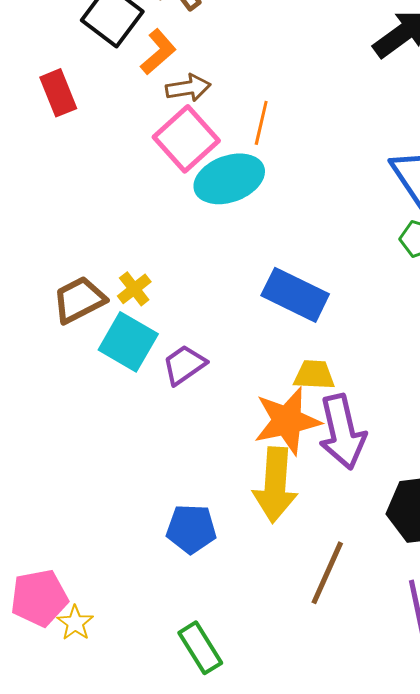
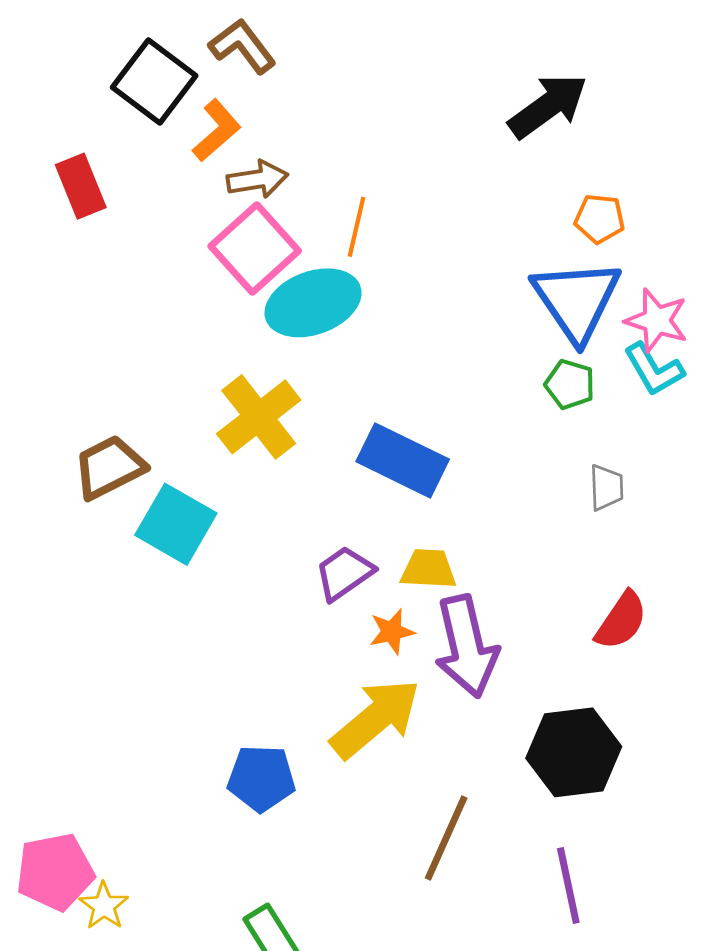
yellow cross: (134, 289) -> (259, 417), moved, size x1.8
purple trapezoid: (184, 365) -> (344, 573), moved
orange star: (287, 421) -> (392, 632), size x0.5
yellow arrow: (275, 485) -> (375, 718), turned -134

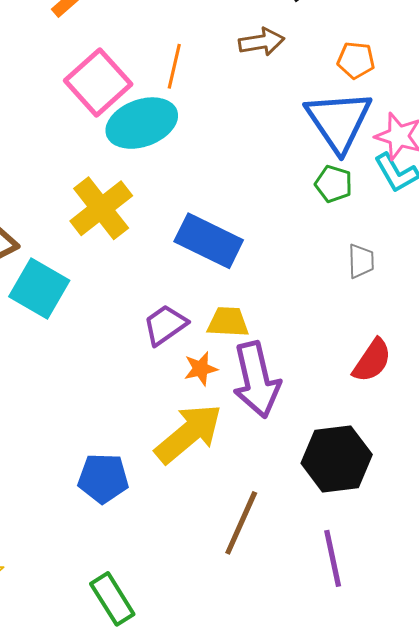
brown arrow: (257, 179) -> (262, 42), moved

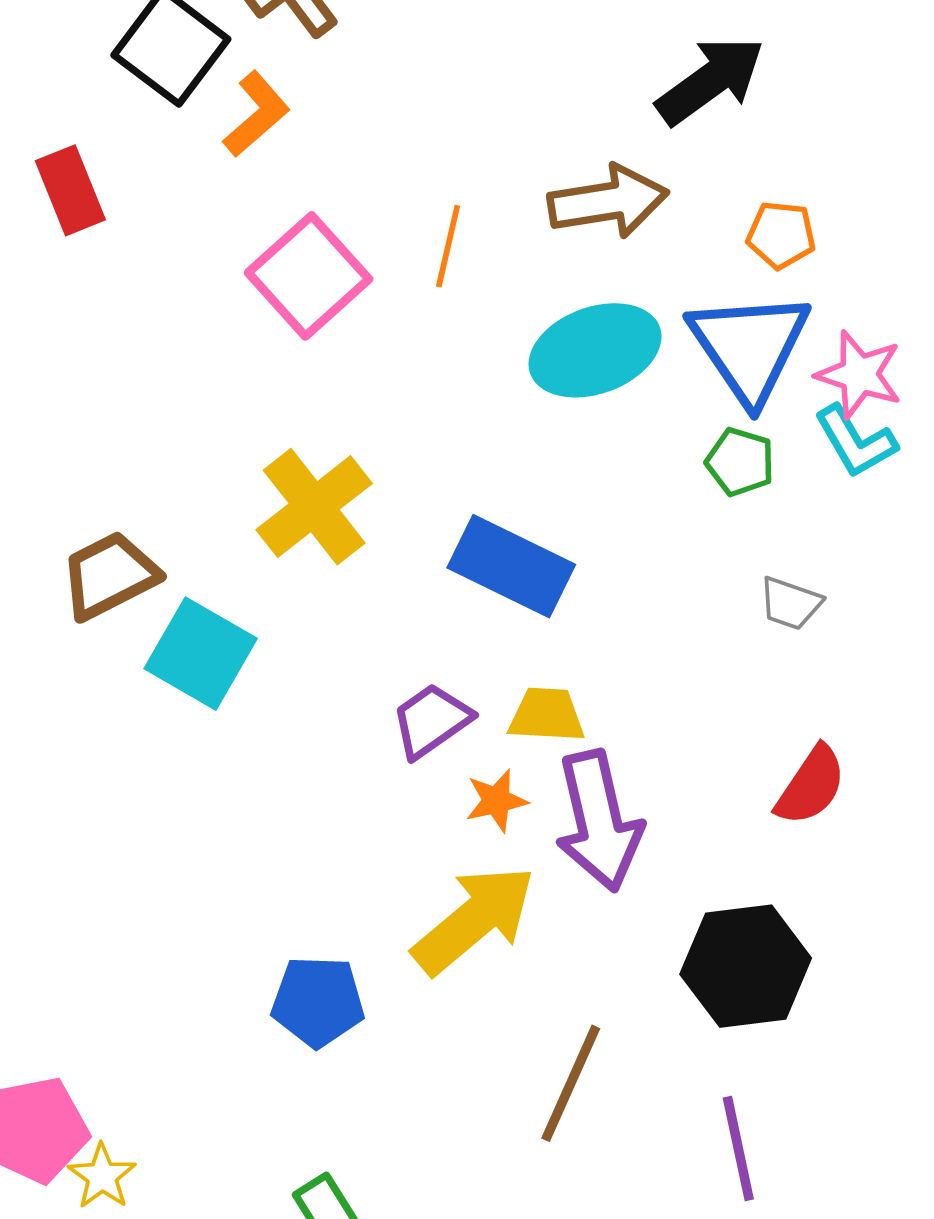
brown arrow: (262, 42) -> (608, 201), size x1.4
cyan ellipse: (142, 123) -> (595, 350), moved
gray trapezoid: (361, 261) -> (790, 603), turned 111

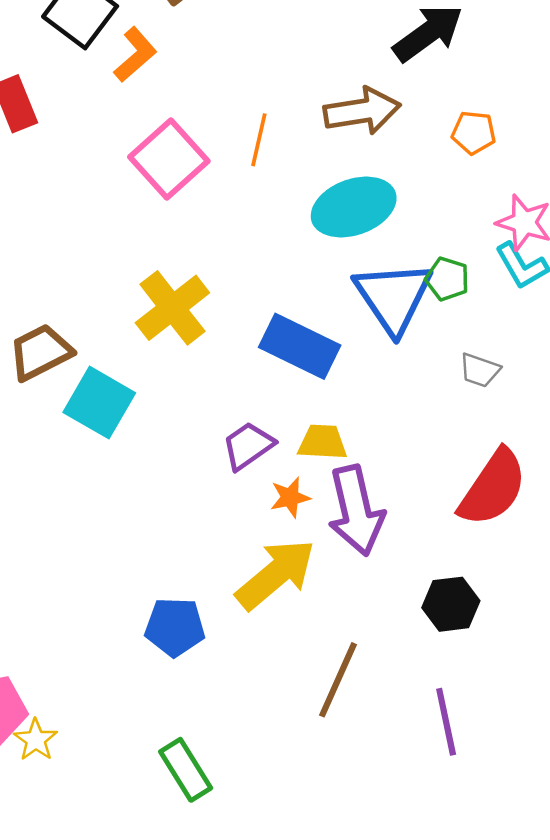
blue triangle: (749, 347) -> (393, 297), moved
red semicircle: (811, 786) -> (493, 488), size x1.5
black hexagon: (746, 966) -> (451, 604), size x0.7

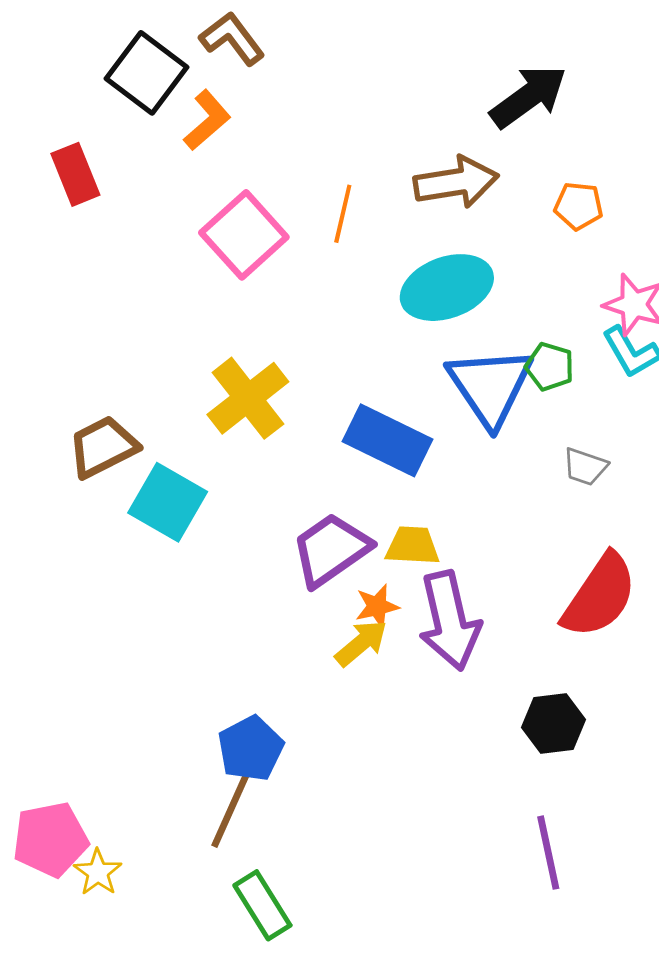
purple trapezoid: (248, 446) -> (331, 550), size x1.4
yellow arrow: (276, 574) -> (361, 643), moved, size x0.6
blue pentagon: (175, 627) -> (251, 749), turned -30
brown line: (338, 680) -> (232, 806), moved

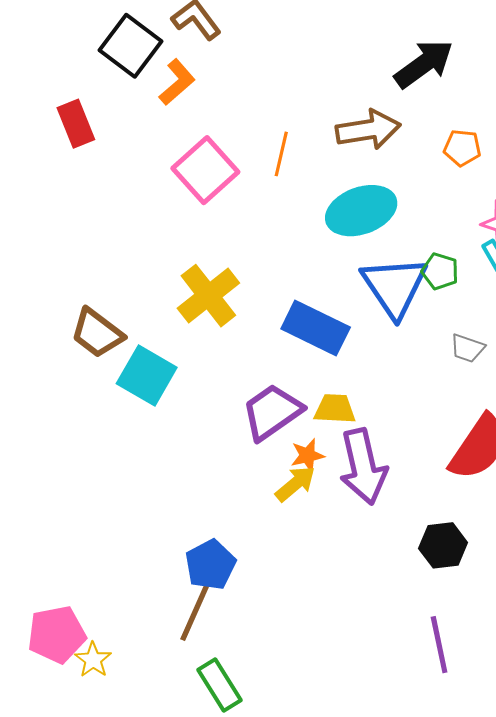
brown trapezoid: (103, 447) -> (97, 333), turned -116

